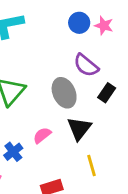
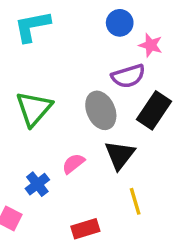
pink star: (104, 26) -> (151, 45), moved
purple semicircle: (86, 65) -> (128, 76), turned -56
black rectangle: (107, 93) -> (154, 110), size x1.5

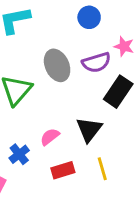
pink star: (151, 45) -> (124, 46), moved
gray ellipse: (101, 110) -> (57, 65), moved
red rectangle: (85, 229) -> (63, 170), moved

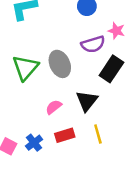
gray ellipse: (57, 65) -> (60, 64), moved
blue cross: (19, 154) -> (34, 143), moved

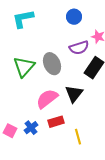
pink semicircle: (54, 107) -> (47, 99), size x1.6
yellow line: (98, 134) -> (78, 137), moved

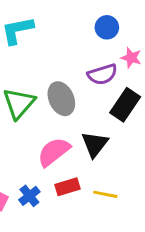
blue circle: (74, 17) -> (107, 27), moved
yellow line: (78, 137) -> (105, 194), moved, turned -63

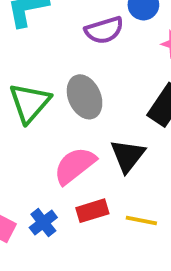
purple semicircle: (102, 74) -> (104, 30), moved

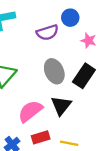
gray ellipse: (85, 97) -> (54, 71), moved

